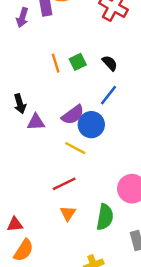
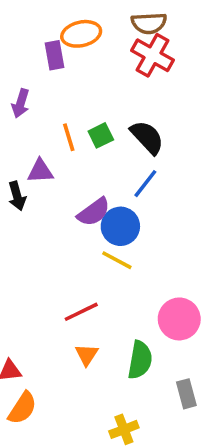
purple arrow: (22, 18) -> (21, 103), moved
black semicircle: (110, 63) -> (147, 137), size x1.5
purple triangle: (36, 122) -> (40, 171), moved
yellow line: (75, 148) -> (117, 260), moved

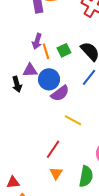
purple arrow: (21, 103) -> (37, 41), moved
blue circle: (120, 226) -> (49, 79), moved
red line: (81, 312) -> (53, 149), turned -30

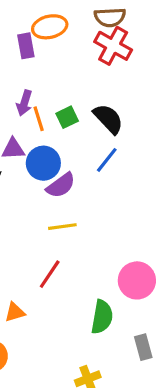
yellow line: (73, 120) -> (62, 227), moved, turned -36
orange triangle: (56, 173) -> (15, 312), moved, turned 40

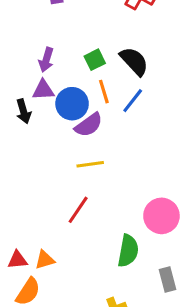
purple arrow: (24, 103) -> (46, 60), moved
orange line: (39, 119) -> (104, 92), moved
orange triangle: (15, 312) -> (45, 260), moved

